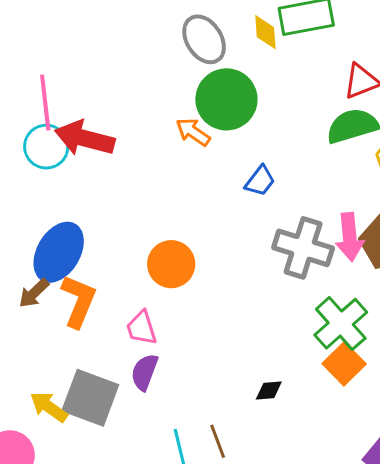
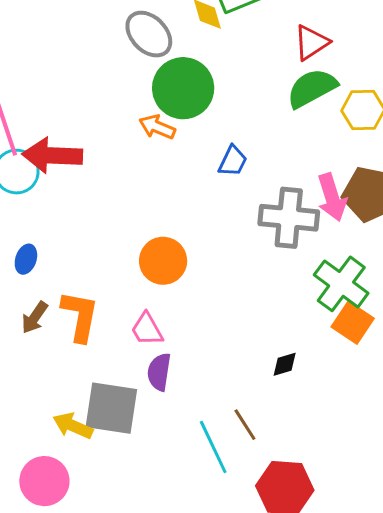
blue ellipse: (59, 252) -> (26, 259), moved, size x0.5

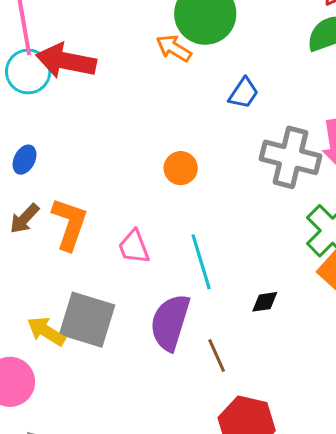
orange circle: (163, 261) -> (181, 168), moved, size x0.7
purple semicircle: (159, 372) -> (170, 322), moved, size x1.5
cyan line: (213, 447) -> (201, 262), moved

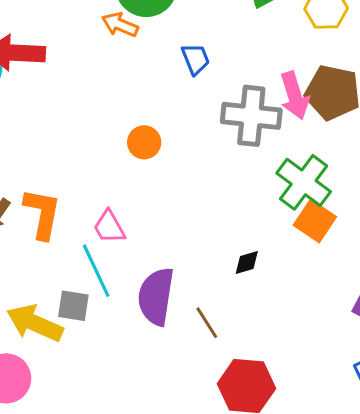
blue trapezoid: (243, 93) -> (195, 59), turned -48
cyan line: (201, 262) -> (96, 271), moved
gray square: (87, 320) -> (73, 306), size x0.6
yellow arrow: (46, 331) -> (35, 323), size x1.4

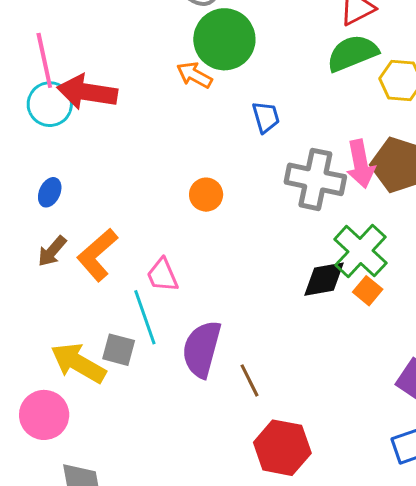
orange L-shape: (42, 214) -> (97, 255), turned -148
orange square: (315, 221) -> (368, 291), size x0.7
black diamond: (247, 262) -> (324, 279), moved, size x1.6

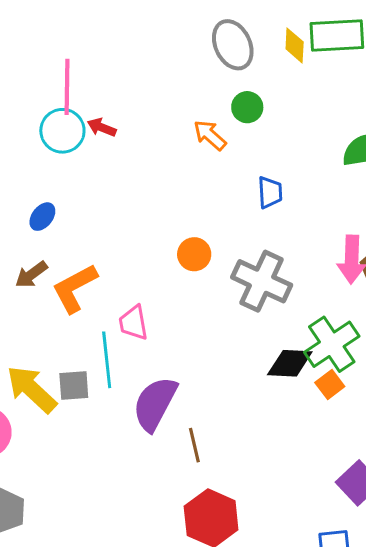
green circle: (224, 39) -> (247, 107), size x0.5
red arrow: (87, 92) -> (102, 127), size x0.5
gray cross: (315, 179) -> (262, 281), moved
gray square: (119, 350) -> (74, 386), turned -32

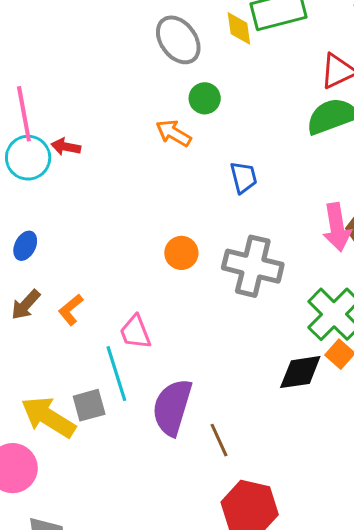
orange L-shape: (75, 288) -> (71, 310), size x0.6
black diamond: (290, 363) -> (300, 372), moved

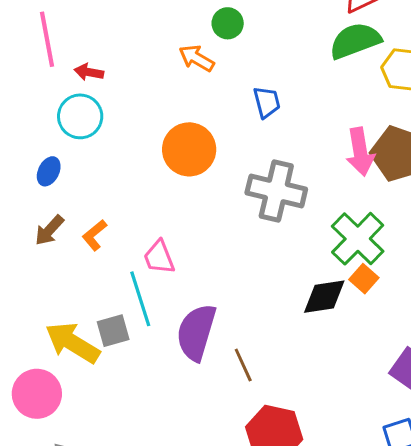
cyan circle: (28, 158) -> (80, 116), moved
orange circle: (181, 253) -> (189, 149), moved, size x1.6

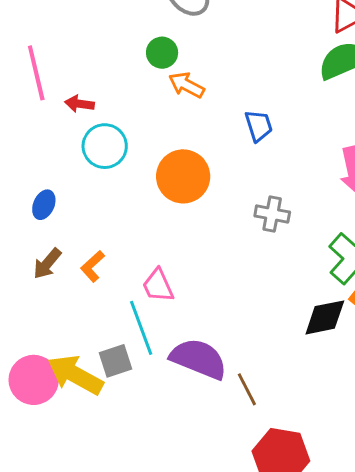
green circle: (228, 23) -> (162, 53), moved
cyan circle: (80, 116) -> (105, 146), moved
gray cross: (276, 191) -> (272, 214), size x0.6
purple semicircle: (196, 332) -> (199, 359), turned 98
pink circle: (37, 394) -> (34, 380), moved

